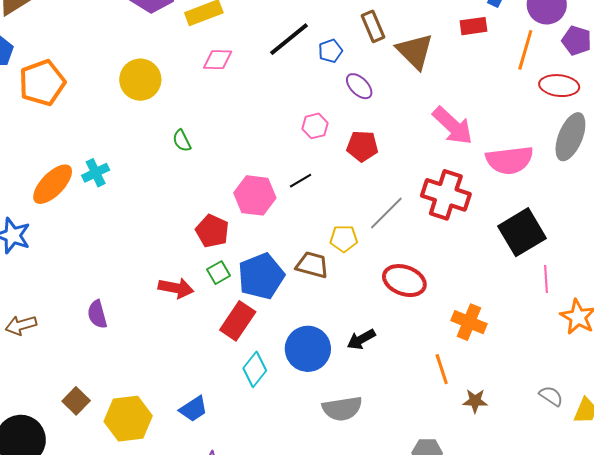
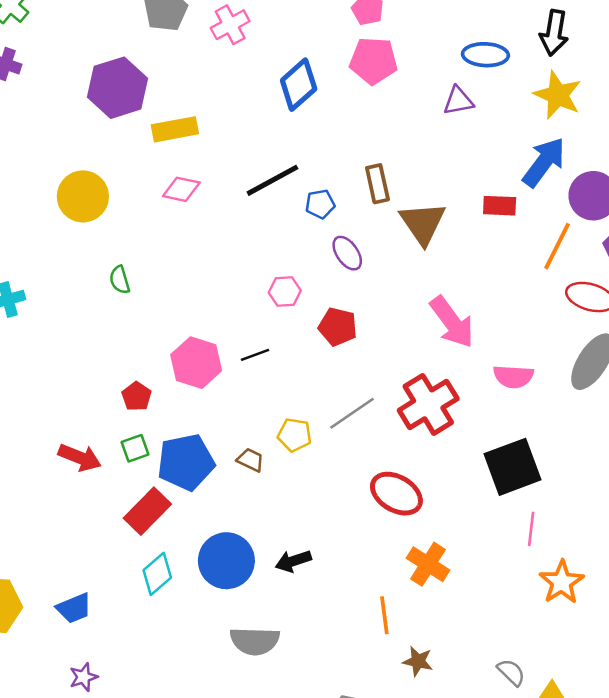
pink semicircle: (510, 160) -> (513, 376), size x0.7
red cross: (446, 195) -> (428, 404), turned 30
red pentagon: (212, 231) -> (137, 396), size x0.7
brown trapezoid: (312, 265) -> (250, 460), size x0.7
red ellipse: (404, 281) -> (396, 494), moved

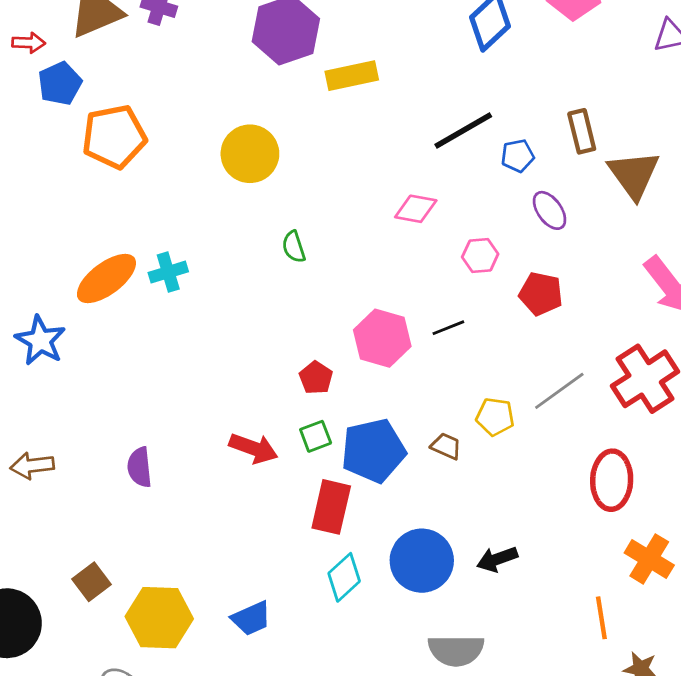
pink diamond: (181, 189) -> (416, 209), moved
red ellipse: (396, 494) -> (612, 480), turned 63
red rectangle: (147, 511) -> (331, 507), turned -30

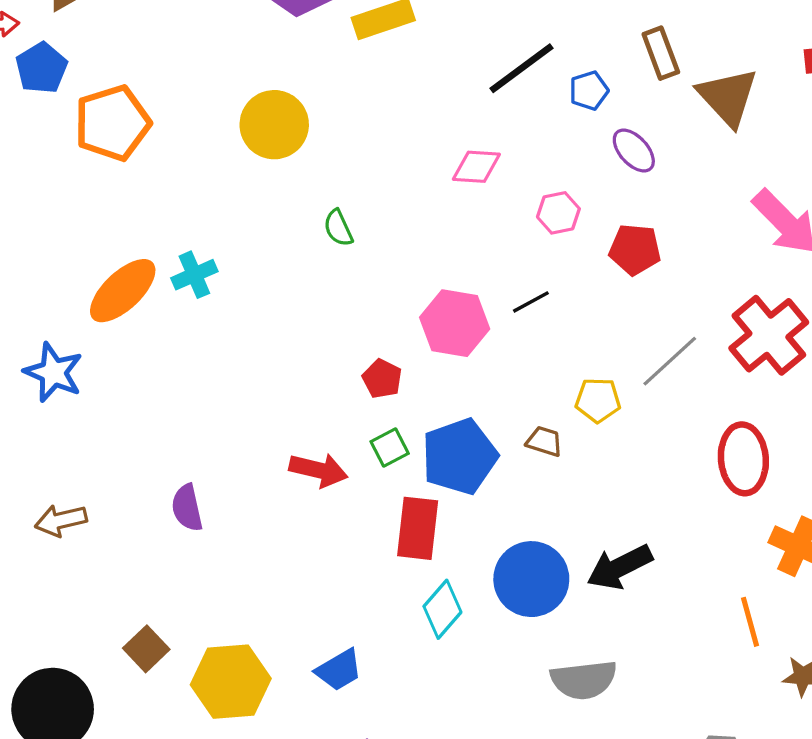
black arrow: (497, 559) -> (620, 567), size x1.4

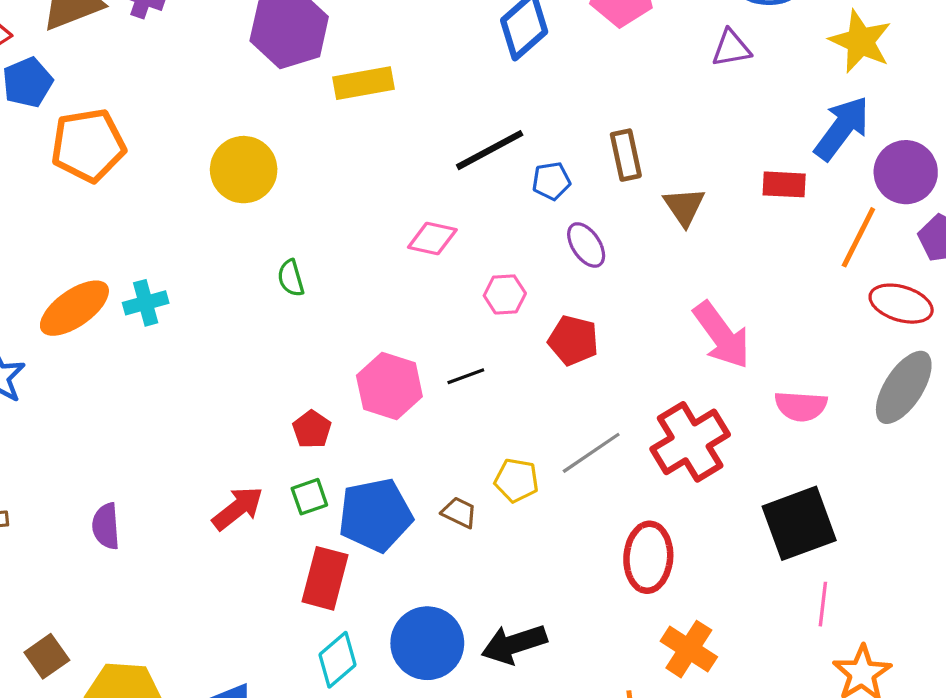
brown triangle: (728, 97) -> (684, 207), size x0.7
red arrow: (318, 470) -> (238, 508), turned -60

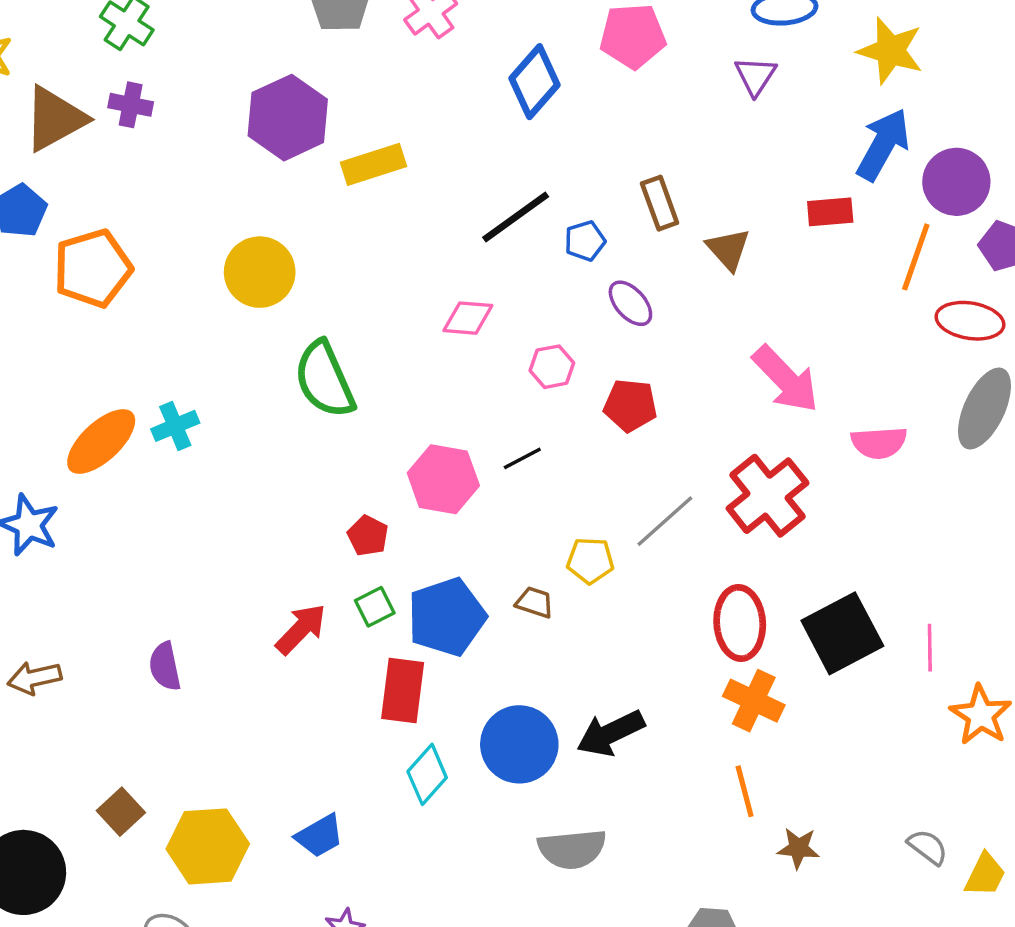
purple triangle: (731, 48) -> (755, 76), turned -39
green semicircle: (291, 278) -> (324, 380), size x2.0
black square: (799, 523) -> (842, 633), moved
orange cross: (689, 649) -> (754, 701), moved

